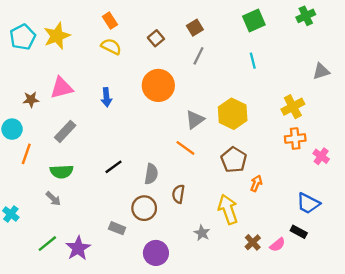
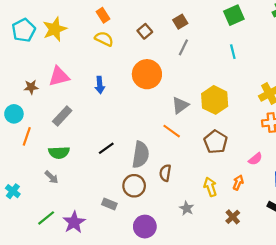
gray semicircle: (151, 174) -> (141, 155), size x1.4
orange arrow: (256, 183) -> (238, 183), moved
yellow arrow: (228, 209) -> (210, 187), size x0.7
pink semicircle: (277, 245) -> (255, 159), moved

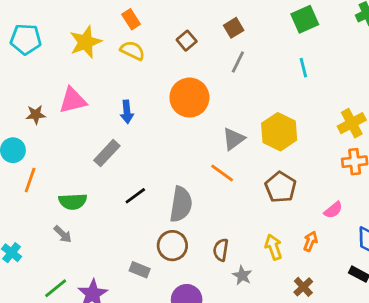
yellow star: (55, 29) -> (86, 42), moved
cyan pentagon: (24, 30) -> (26, 39), turned 30
gray rectangle: (62, 116) -> (107, 153), moved
brown semicircle: (165, 173) -> (221, 250), moved

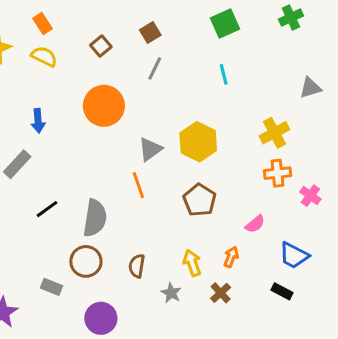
orange line: (222, 173) -> (138, 185), turned 35
gray star: (242, 275) -> (171, 293), moved
brown cross: (303, 287) -> (221, 293), moved

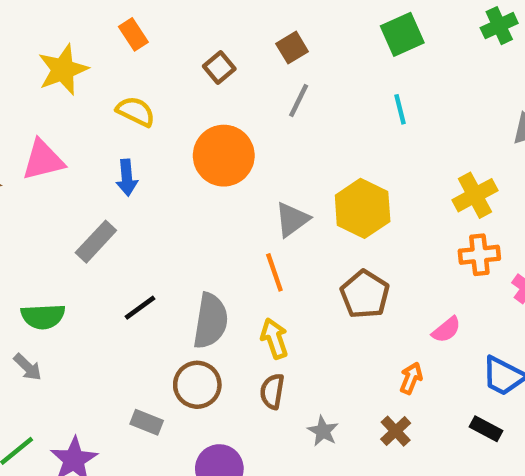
yellow semicircle: (44, 56) -> (136, 112), moved
yellow arrow: (192, 263) -> (274, 338), moved

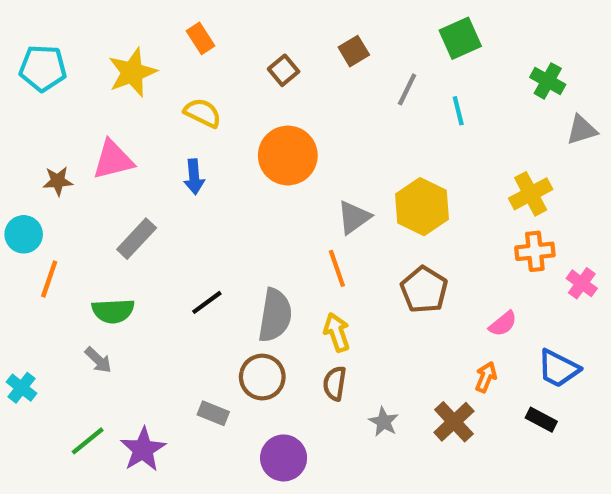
green cross: (499, 26) -> (548, 81), moved, turned -36
gray line: (299, 100) -> (407, 89), moved
gray rectangle: (96, 242) -> (137, 239), moved
orange arrow: (411, 378) -> (486, 377), moved
brown cross: (396, 431) -> (454, 422), size x1.4

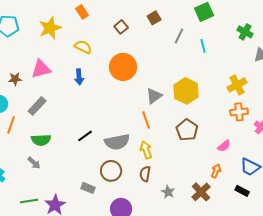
gray rectangle: (137, 239) -> (37, 106), moved
gray semicircle: (275, 315) -> (117, 142), turned 70
green line: (88, 441) -> (29, 201), turned 30

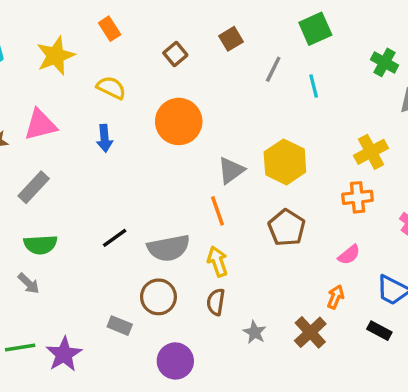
orange cross: (239, 112) -> (357, 197), moved

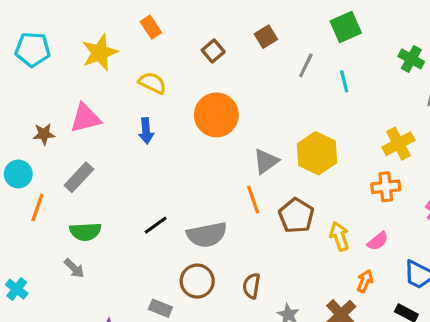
brown pentagon: (287, 228) -> (296, 216), moved
yellow arrow: (217, 261) -> (339, 236), moved

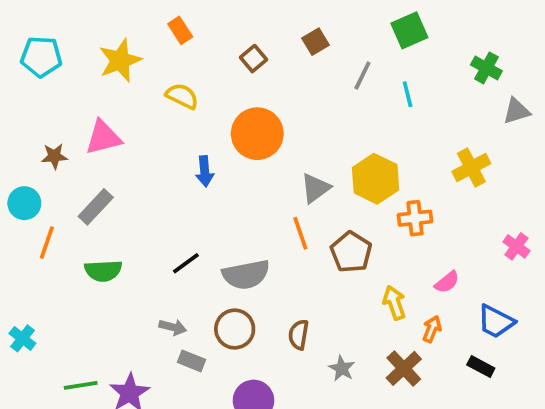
blue arrow: (146, 131) -> (205, 171), moved
orange cross: (386, 187) -> (415, 218), moved
yellow arrow: (339, 236) -> (394, 303), moved
gray arrow: (74, 268) -> (173, 327), moved, turned -30

